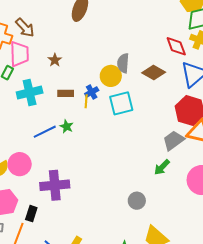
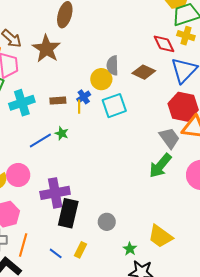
brown star: (55, 60) -> (46, 49), moved, size x2.0
gray trapezoid: (173, 141) -> (169, 138), turned 95
green arrow: (162, 167) -> (160, 166), size x1.5
gray circle: (137, 201) -> (107, 222), moved
black rectangle: (31, 214) -> (68, 213), moved, size x1.8

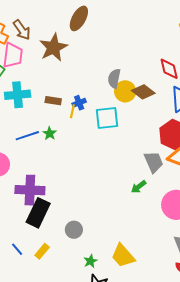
yellow circle: (101, 79) -> (125, 91), moved
green arrow: (160, 166) -> (139, 187), size x0.6

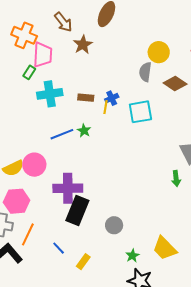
brown arrow: (22, 30) -> (63, 22), moved
brown star: (53, 47) -> (83, 45), size x0.7
yellow circle: (125, 91) -> (159, 52), moved
green arrow: (139, 187) -> (176, 179), turned -56
yellow rectangle: (42, 251) -> (83, 262), moved

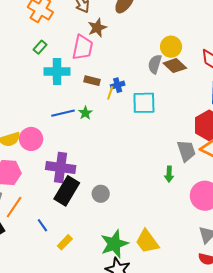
pink trapezoid: (43, 55) -> (83, 47), moved
brown diamond: (175, 83) -> (175, 66), moved
gray circle: (114, 225) -> (101, 194), moved
green star: (132, 256) -> (114, 244), size x2.0

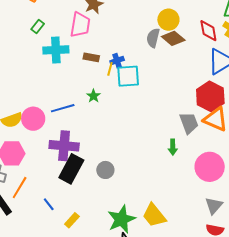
cyan square: (144, 103) -> (128, 76), moved
blue line: (63, 113) -> (63, 108), moved
green star: (85, 113) -> (93, 96), moved

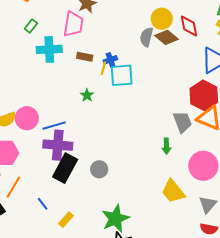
red diamond: (208, 31) -> (189, 26), moved
blue line: (63, 108) -> (54, 126), moved
yellow trapezoid: (154, 215) -> (173, 191), moved

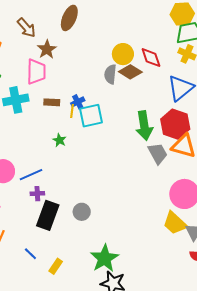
purple cross: (58, 145) -> (37, 194), size x0.5
green arrow: (166, 146) -> (144, 126), moved, size x1.8
yellow trapezoid: (173, 191) -> (175, 223), moved

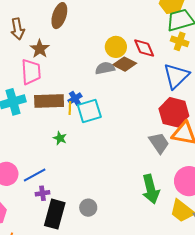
brown arrow: (26, 28) -> (18, 29), turned 35
gray semicircle: (110, 74) -> (105, 68), turned 78
brown rectangle: (52, 102) -> (49, 101), size x1.8
green arrow: (144, 126) -> (151, 189), moved

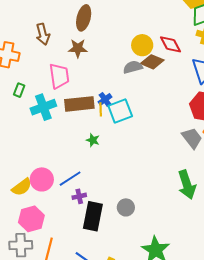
brown star: (40, 49) -> (78, 48), moved, turned -30

